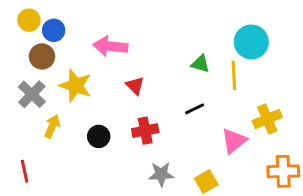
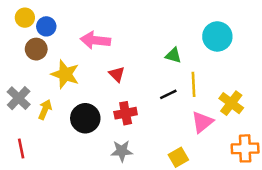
yellow line: (234, 75) -> (193, 84), moved
gray cross: (32, 94) -> (19, 98), moved
yellow cross: (267, 119) -> (231, 103), turned -30
black circle: (99, 136) -> (85, 118), size x1.5
gray star: (161, 174) -> (122, 151), moved

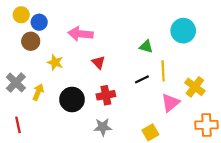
yellow star: (65, 74) -> (55, 62), size x0.7

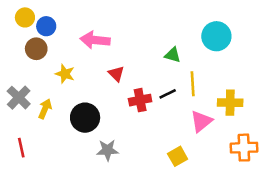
yellow cross: (195, 87) -> (230, 103), turned -36
red cross: (106, 95) -> (140, 100), moved
gray star: (103, 127) -> (108, 150), moved

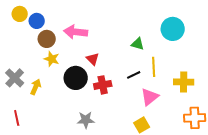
brown circle: (36, 49) -> (47, 39), moved
red cross: (140, 100) -> (103, 85), moved
black circle: (85, 118) -> (76, 78), moved
pink triangle: (201, 121) -> (150, 97), moved

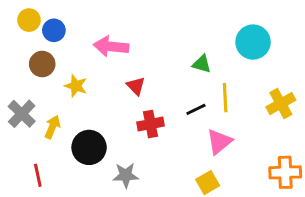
brown circle: (47, 39) -> (42, 64), moved
black circle: (76, 78) -> (89, 147), moved
yellow cross: (184, 82) -> (281, 104), moved, turned -30
red line: (17, 118) -> (38, 175), moved

